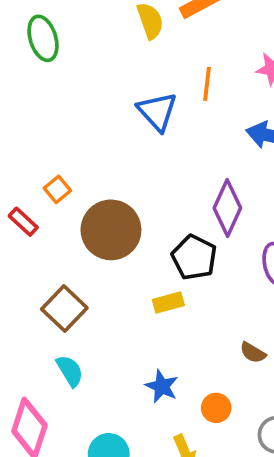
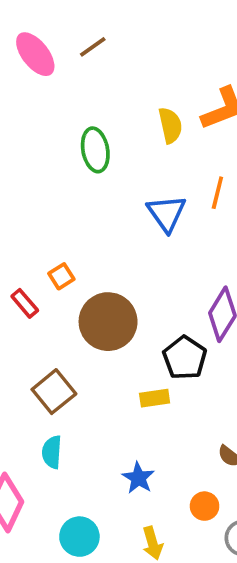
green ellipse: (43, 38) -> (95, 150), moved
cyan semicircle: (70, 371) -> (52, 452), turned -152
orange circle: (216, 408) -> (205, 506), moved

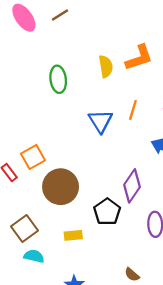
orange square: (61, 276) -> (33, 157), size x1.5
yellow rectangle: (155, 398) -> (73, 235), moved
cyan semicircle: (52, 452) -> (34, 256), moved, turned 96

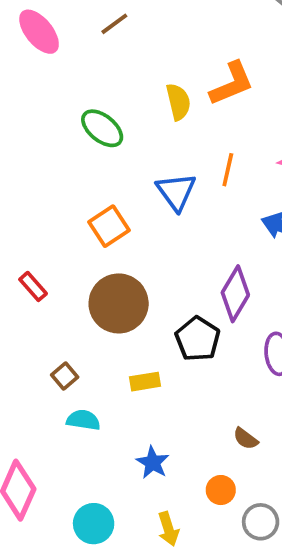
brown line: (60, 15) -> (114, 24), moved
green ellipse: (58, 79) -> (102, 128), turned -40
orange square: (33, 157) -> (109, 226), moved
brown square: (25, 229) -> (65, 376), size x0.6

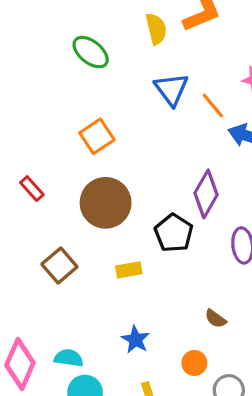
orange line: (228, 170) -> (213, 105), moved, turned -52
blue triangle: (176, 192) -> (171, 89), moved
brown square: (65, 376) -> (59, 266), size x1.5
cyan semicircle: (83, 420) -> (69, 358), moved

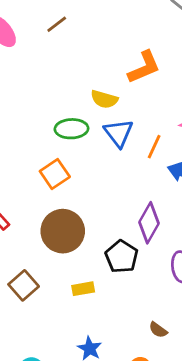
yellow semicircle: (156, 29) -> (104, 99), moved, turned 120
green ellipse: (91, 52) -> (71, 129), moved, turned -40
orange line: (213, 105) -> (154, 147), turned 65

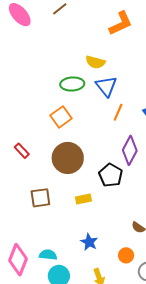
orange L-shape: (144, 67) -> (121, 23), moved
orange line: (154, 147) -> (118, 112), moved
brown square: (24, 285) -> (40, 198), turned 35

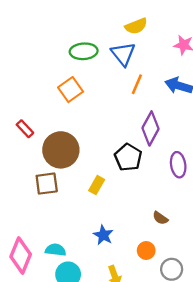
yellow semicircle: (95, 62) -> (136, 26), moved, turned -36
brown circle: (68, 158) -> (61, 150), moved
yellow rectangle: (83, 199) -> (97, 185), turned -49

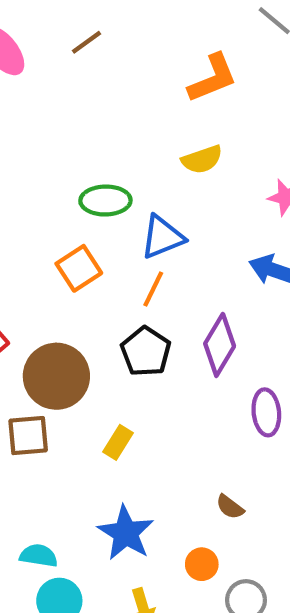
blue triangle: (123, 54) -> (162, 237), moved, turned 44
orange line: (137, 84) -> (153, 289), moved
black pentagon: (128, 157) -> (146, 352), moved
blue star: (103, 235) -> (126, 533), size x1.5

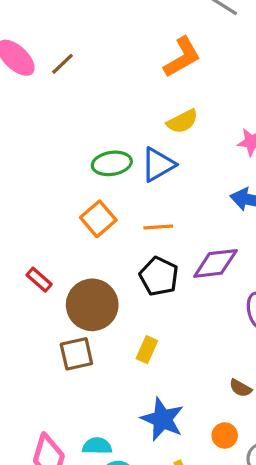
brown line: (86, 42) -> (62, 64), moved
blue triangle: (162, 237) -> (158, 165), moved
orange line: (153, 289) -> (158, 227), turned 68
purple diamond: (220, 345) -> (215, 263), turned 60

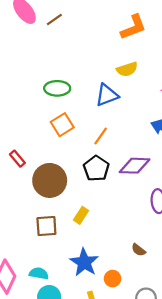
green ellipse: (112, 163) -> (57, 88), moved
orange line: (158, 227) -> (101, 136), turned -60
brown square: (76, 354) -> (46, 226), moved
orange circle: (225, 435) -> (113, 279), moved

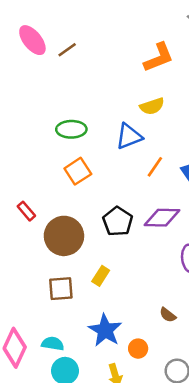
orange line: (101, 136) -> (155, 167), moved

